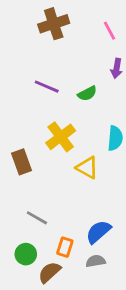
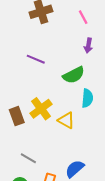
green semicircle: (87, 94) -> (74, 75), moved, size x1.5
yellow cross: (61, 137) -> (41, 109), moved

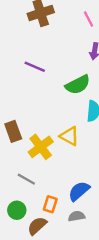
yellow cross: (41, 109) -> (41, 147), moved

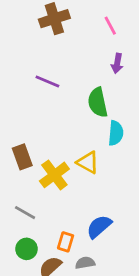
green semicircle: (78, 85) -> (98, 102), turned 105
gray line: (26, 179) -> (25, 213), moved
gray semicircle: (77, 216) -> (85, 263), moved

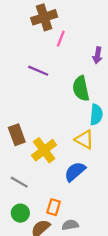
pink line: (110, 26) -> (61, 39), moved, turned 49
yellow triangle: (88, 162) -> (84, 140), moved
blue semicircle: (99, 227) -> (75, 172), moved

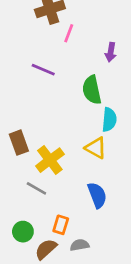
blue semicircle: (75, 172) -> (97, 195), moved, turned 110
gray line: (19, 182) -> (36, 188), moved

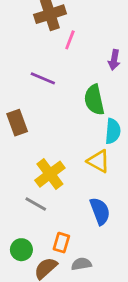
brown rectangle: (19, 143) -> (17, 123), moved

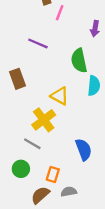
yellow triangle: (98, 161) -> (60, 96), moved
green circle: (21, 250) -> (21, 169), moved

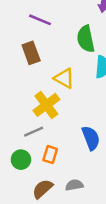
brown rectangle: (17, 79) -> (31, 53), moved
gray line: (32, 144) -> (34, 132), turned -54
orange rectangle: (53, 175) -> (50, 155), moved

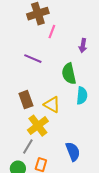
brown rectangle: (31, 53) -> (26, 100), moved
gray line: (34, 132) -> (28, 147), turned -35

